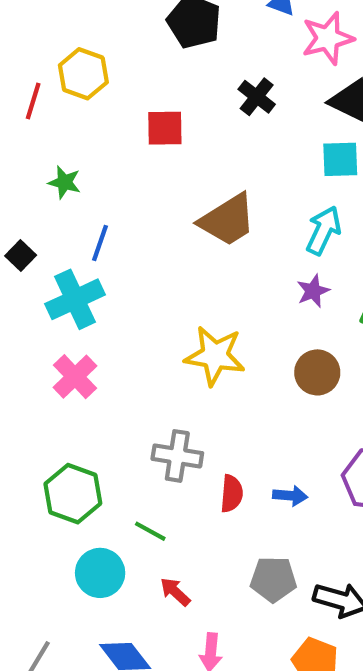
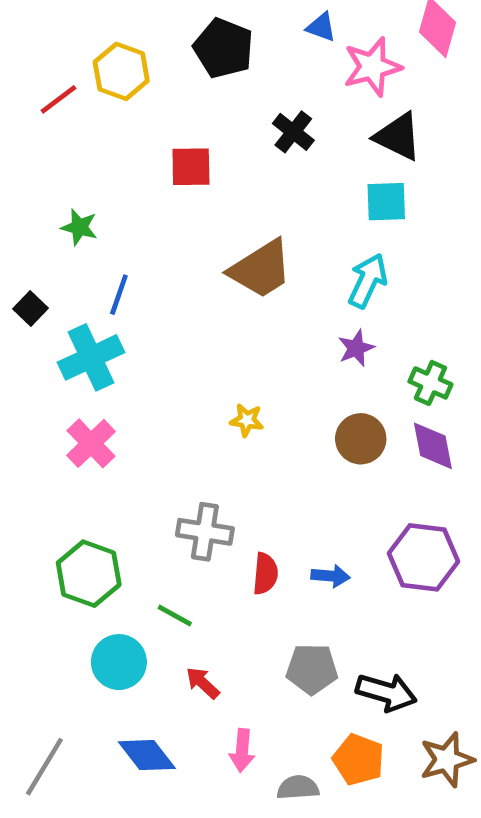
yellow hexagon: (83, 74) -> (121, 71), moved
red line: (33, 101) -> (58, 99), moved, turned 36
yellow star: (215, 356) -> (247, 420), size x0.5

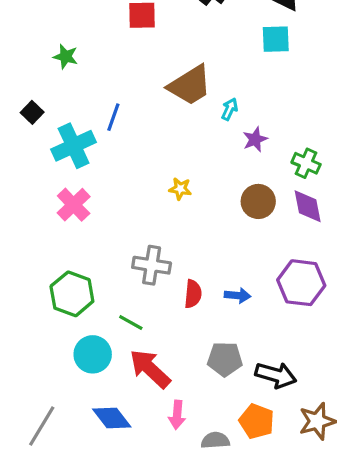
cyan arrow: (368, 281) -> (230, 109), moved, size x0.6
blue line: (119, 295) -> (113, 117), moved
red arrow: (203, 683) -> (150, 369), size x1.8

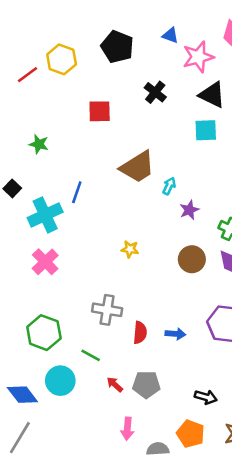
gray pentagon: (225, 359) -> (146, 384), moved
red arrow: (150, 369) -> (115, 384), moved, size x0.5
black arrow: (276, 375) -> (206, 397), size x0.7
blue diamond: (112, 418) -> (22, 395), moved

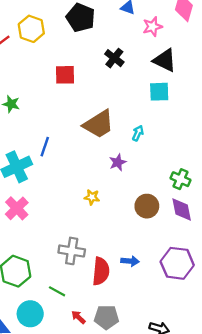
pink star: (198, 57) -> (152, 27), size x0.7
cyan arrow: (169, 186) -> (138, 133), moved
purple star: (189, 210) -> (118, 162), moved
red semicircle: (140, 333) -> (101, 271), size x1.4
blue arrow: (175, 334) -> (130, 261), moved

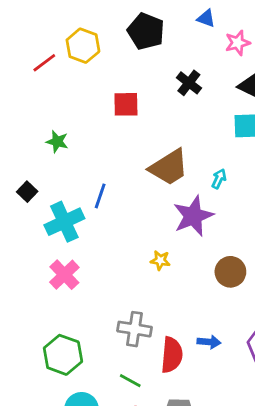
purple star: (118, 162) -> (193, 216), size x1.8
green line: (57, 291) -> (130, 381), moved

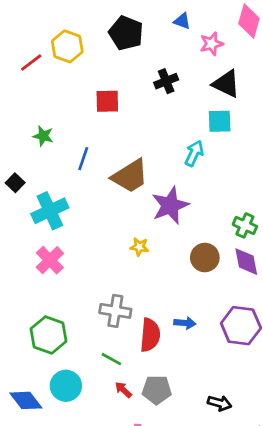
black cross: (189, 83) -> (166, 81), turned 30
brown trapezoid: (169, 167) -> (130, 176), moved
cyan arrow: (219, 179) -> (194, 153), moved, size x1.4
blue line: (100, 196) -> (83, 159), moved

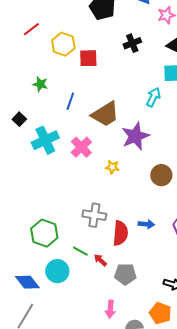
yellow hexagon: (67, 46) -> (63, 44), moved
pink cross: (50, 260) -> (81, 147), moved
green line: (111, 359) -> (80, 251), moved
red arrow: (123, 390) -> (100, 260), moved

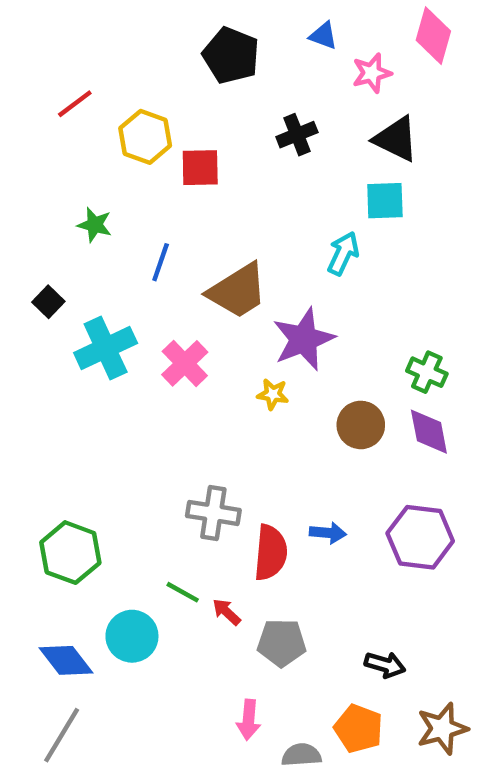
yellow star: (112, 167) -> (273, 394), moved
green hexagon: (44, 233) -> (70, 553), moved

